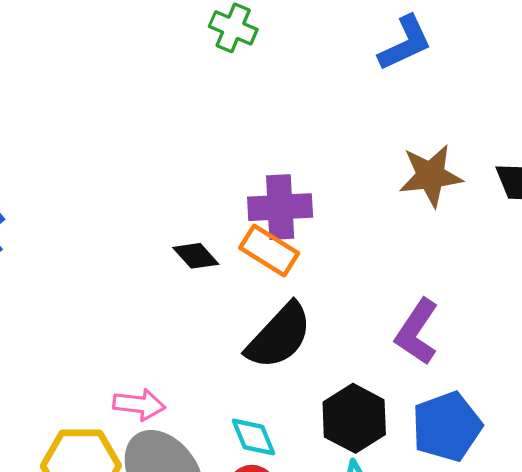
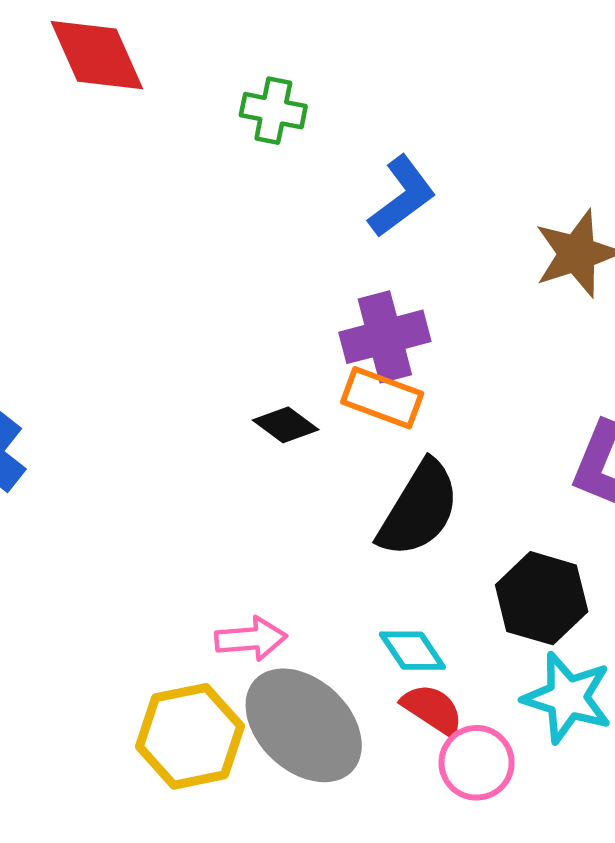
blue L-shape: (405, 43) -> (402, 197), moved

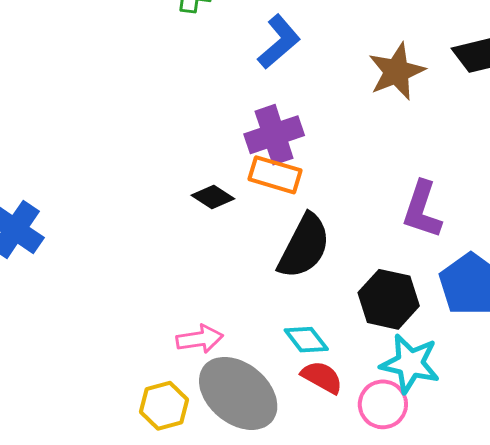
yellow hexagon: (190, 736) -> (164, 406), size x0.7
pink circle: (477, 763) -> (383, 404), moved

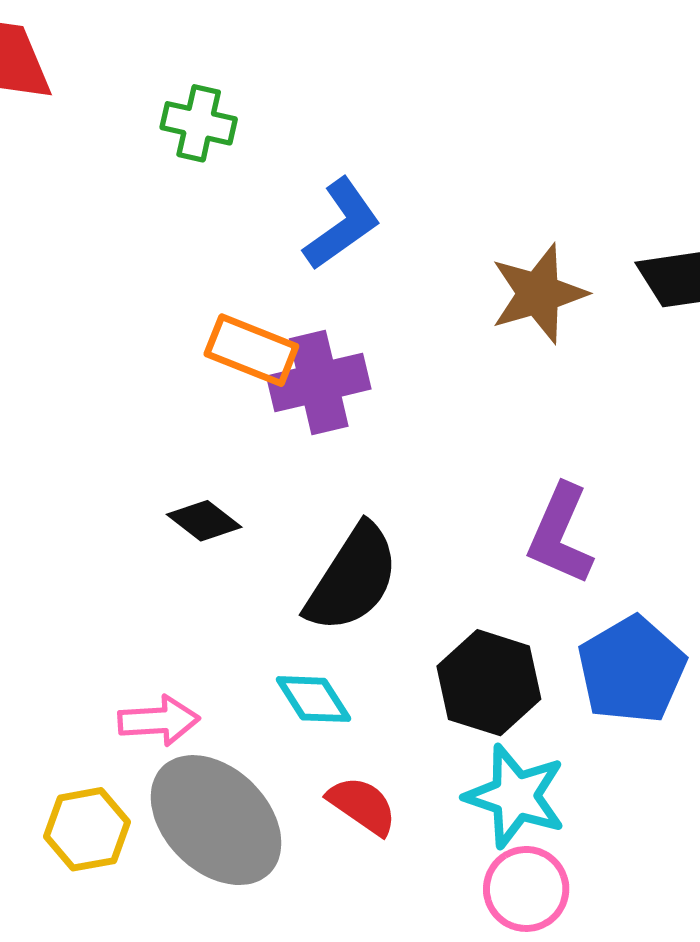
orange rectangle: (275, 175) -> (251, 350), moved
black diamond: (213, 197) -> (204, 521), moved
cyan diamond: (306, 340) -> (313, 699), moved
pink circle: (383, 404) -> (526, 889), moved

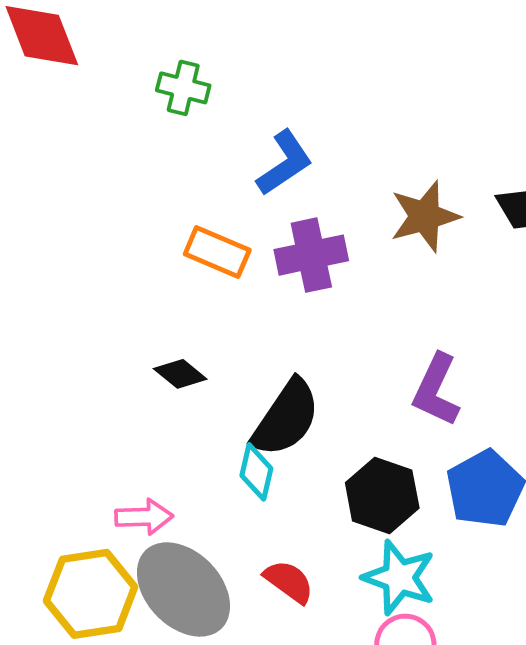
purple cross: (319, 382) -> (311, 255), moved
cyan diamond: (313, 699) -> (256, 472), moved, turned 44
yellow hexagon: (87, 829) -> (91, 594), size x1.5

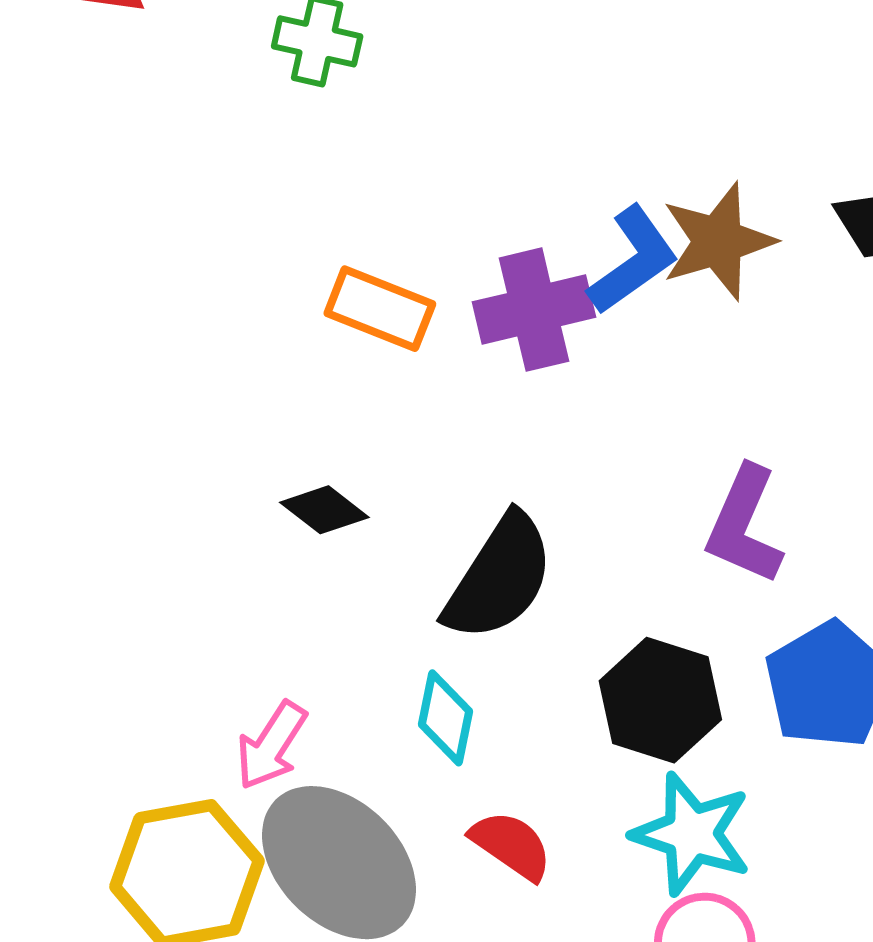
blue L-shape: (285, 163) -> (633, 260), moved
cyan diamond: (256, 472) -> (446, 718), moved
pink arrow: (144, 517) -> (271, 745), turned 126

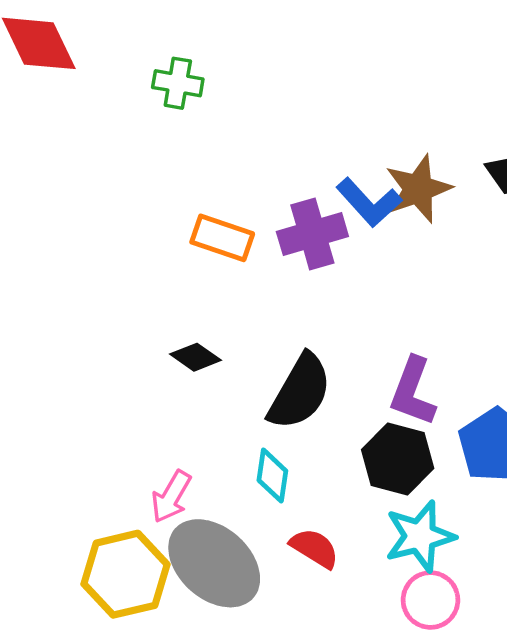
blue L-shape: (633, 260) -> (369, 202), turned 86
purple L-shape: (744, 525) -> (413, 391), moved
cyan star: (692, 834) -> (420, 536), turned -30

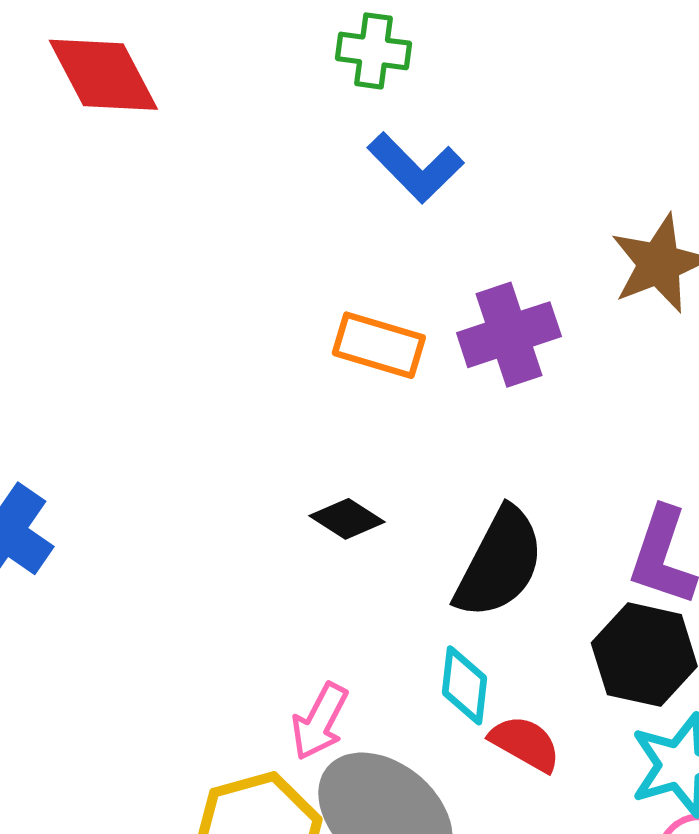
green cross: (178, 83) -> (373, 51), moved
blue L-shape: (369, 202) -> (416, 168), moved
red semicircle: (315, 548) -> (525, 743), moved

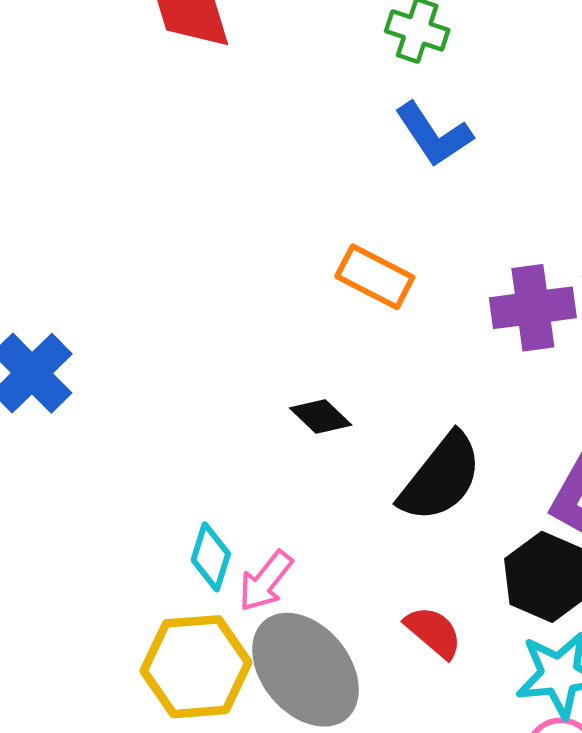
purple cross: (509, 335) -> (533, 308), moved
cyan diamond: (465, 685) -> (211, 557), moved

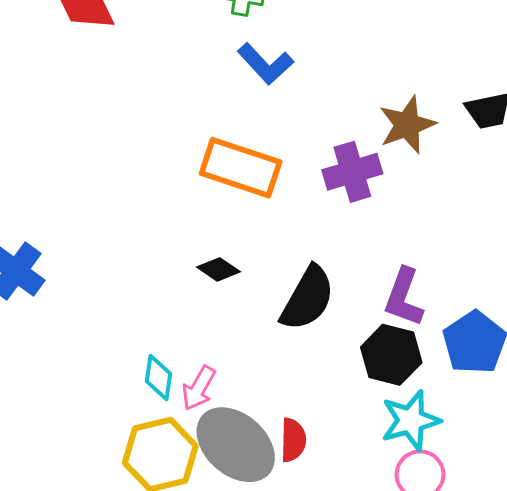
orange rectangle: (375, 277) -> (241, 168), size x1.5
red semicircle: (433, 632) -> (293, 440), moved, turned 60

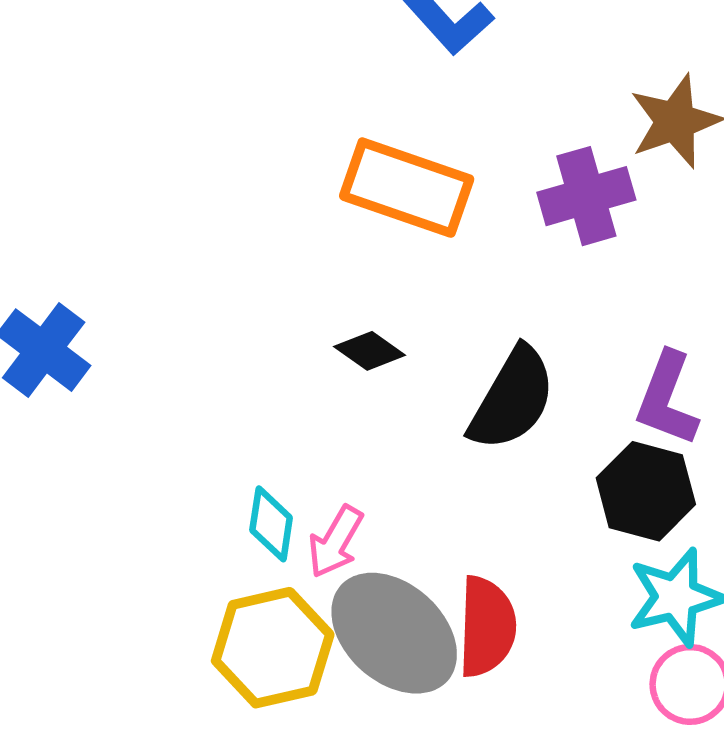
red semicircle: (293, 440) -> (487, 627), size x1.4

